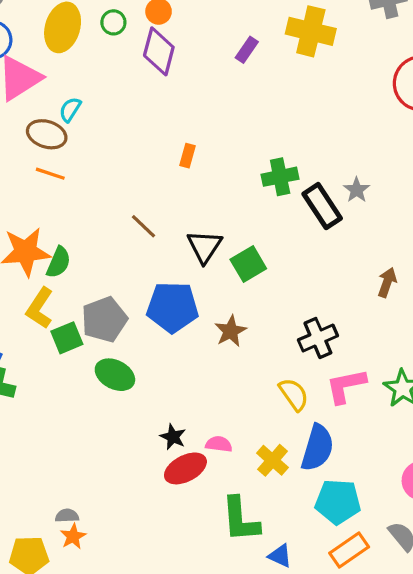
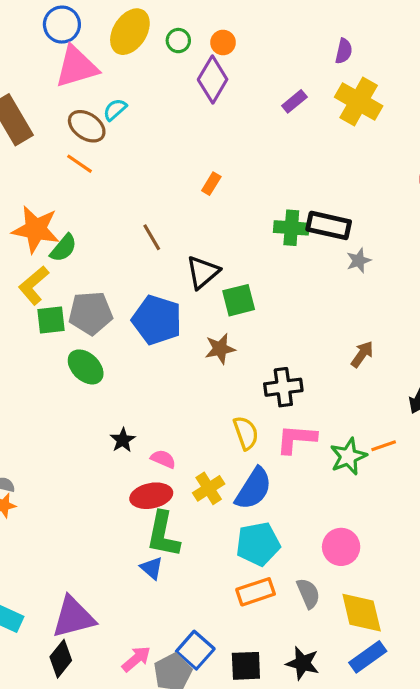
black rectangle: (322, 206) -> (329, 225), moved, turned -60
brown star: (231, 331) -> (220, 349), moved
red ellipse: (185, 468) -> (151, 496), moved
cyan pentagon: (338, 502) -> (258, 544), turned -30
blue triangle: (280, 556) -> (152, 568), moved

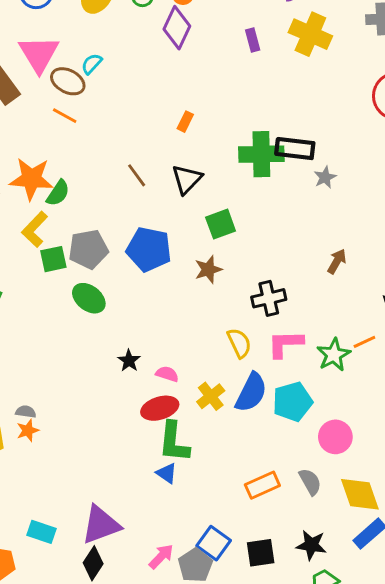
pink triangle: (76, 67) -> (39, 54), moved, turned -39
purple rectangle: (294, 101) -> (253, 40), turned -60
green cross: (291, 228) -> (261, 154), size x1.4
black triangle: (203, 272) -> (187, 179), moved
cyan pentagon: (258, 544) -> (292, 402), moved

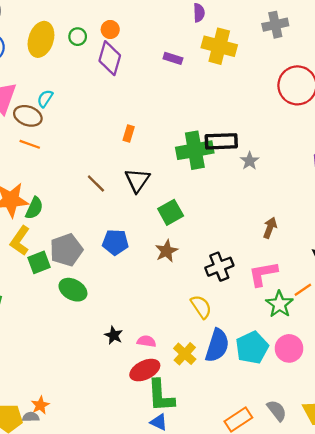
purple rectangle: (253, 40) -> (173, 58), turned -48
blue pentagon: (149, 249) -> (115, 242), size x0.7
pink L-shape: (285, 344) -> (263, 274), moved
gray semicircle: (26, 412) -> (31, 417), moved
pink circle: (335, 437) -> (289, 348), moved

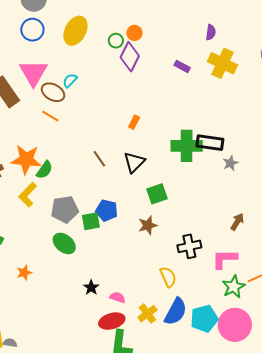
green circle: (78, 37) -> (116, 41), moved
green square: (39, 262) -> (91, 221), moved
pink circle: (289, 348) -> (235, 325), size x1.4
orange star: (40, 405) -> (24, 273), moved

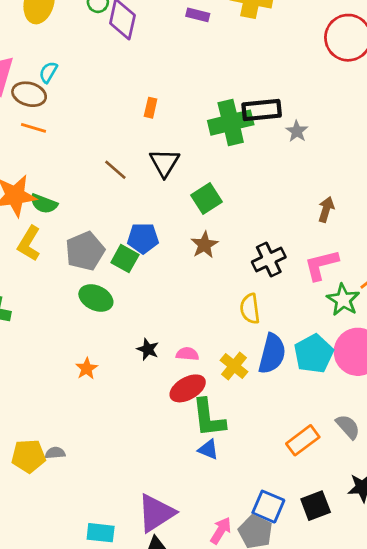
green semicircle: (44, 170) -> (44, 204), turned 90
green square: (91, 221) -> (125, 259), turned -36
orange star: (24, 273) -> (87, 369), moved
yellow semicircle: (168, 277) -> (250, 309), turned -150

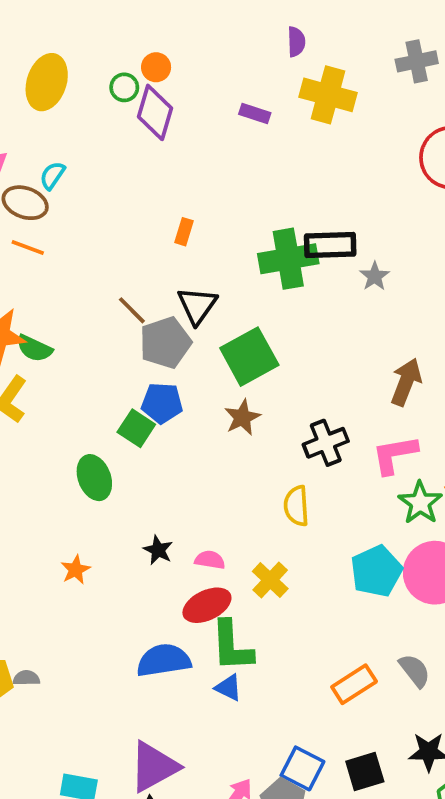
green square: (206, 199) -> (249, 357), size x1.4
brown arrow: (326, 209) -> (406, 382), size x1.4
gray pentagon: (85, 251) -> (165, 343), moved
green ellipse: (96, 298) -> (94, 478), turned 40
blue semicircle: (272, 354) -> (164, 660), moved, turned -117

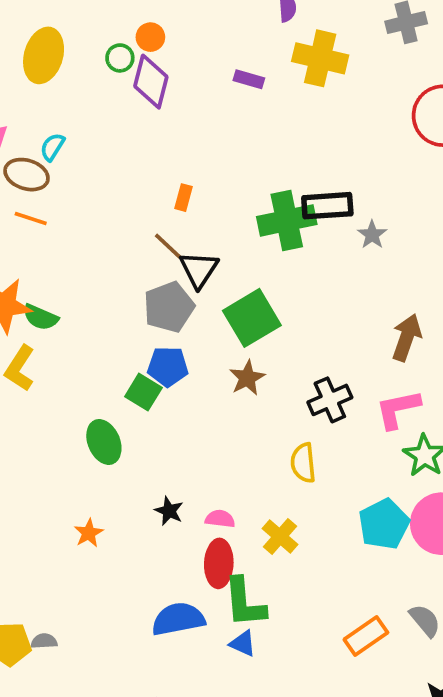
brown line: (132, 310) -> (168, 246), moved
red ellipse: (207, 605) -> (219, 563), turned -60

